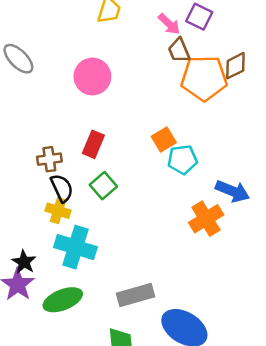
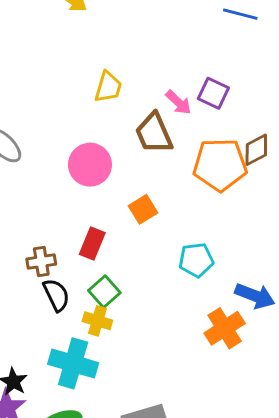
brown trapezoid: (179, 50) -> (154, 133), moved, size x1.4
orange square: (164, 139) -> (143, 209), moved
yellow cross: (58, 211) -> (97, 321), moved

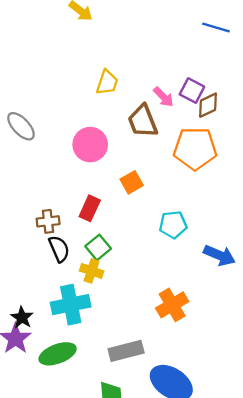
brown diamond: (256, 150) -> (208, 105), moved
orange cross: (225, 328) -> (172, 305), moved
cyan cross: (73, 363) -> (71, 305), turned -30

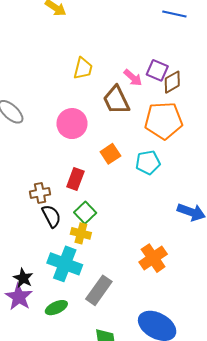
cyan pentagon: (173, 225) -> (148, 162), moved
cyan cross: (71, 305) -> (65, 264), turned 36
gray rectangle: (126, 351) -> (99, 290), moved, turned -36
green ellipse: (58, 354) -> (56, 308), size x0.7

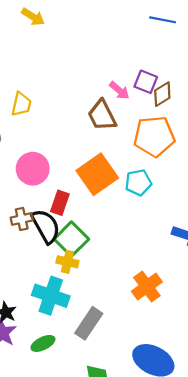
yellow trapezoid: (83, 68) -> (21, 104), moved
pink circle: (72, 124) -> (33, 169), moved
orange square: (110, 154) -> (97, 174), size x1.8
green square: (85, 213) -> (71, 239), size x1.4
black semicircle: (51, 216) -> (46, 226), moved, size x1.4

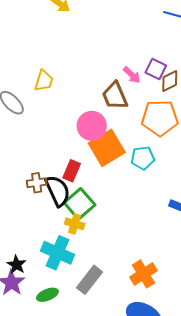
pink circle: (33, 169) -> (92, 126), moved
orange cross: (147, 287) -> (143, 274), moved

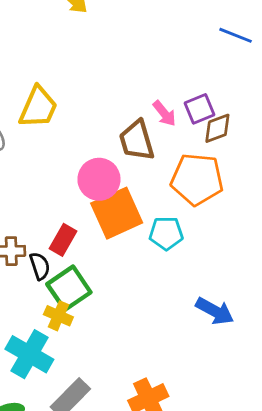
purple square: (156, 69) -> (200, 109), turned 35
yellow trapezoid: (44, 81) -> (38, 107), size x1.4
black semicircle: (58, 191) -> (40, 266), size x0.6

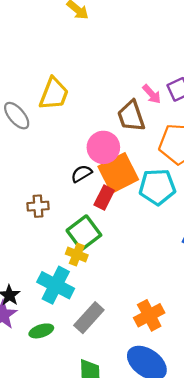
cyan pentagon: (166, 233) -> (157, 187), size x1.4
red rectangle: (63, 240) -> (104, 198), moved
black semicircle: (40, 266) -> (81, 174), moved, turned -100

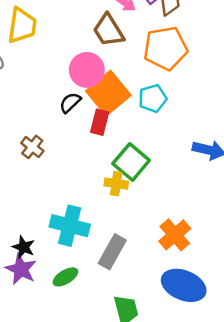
cyan pentagon: (157, 187) -> (153, 98), size x0.7
brown cross: (38, 206) -> (32, 147), turned -35
green square: (84, 233) -> (131, 162), moved
yellow cross: (77, 254) -> (116, 184), moved

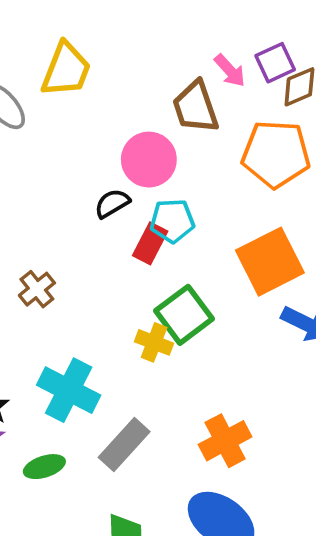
orange square: (108, 93) -> (270, 262), moved
cyan pentagon: (153, 98) -> (172, 221), moved
brown cross: (32, 147) -> (37, 289), moved

